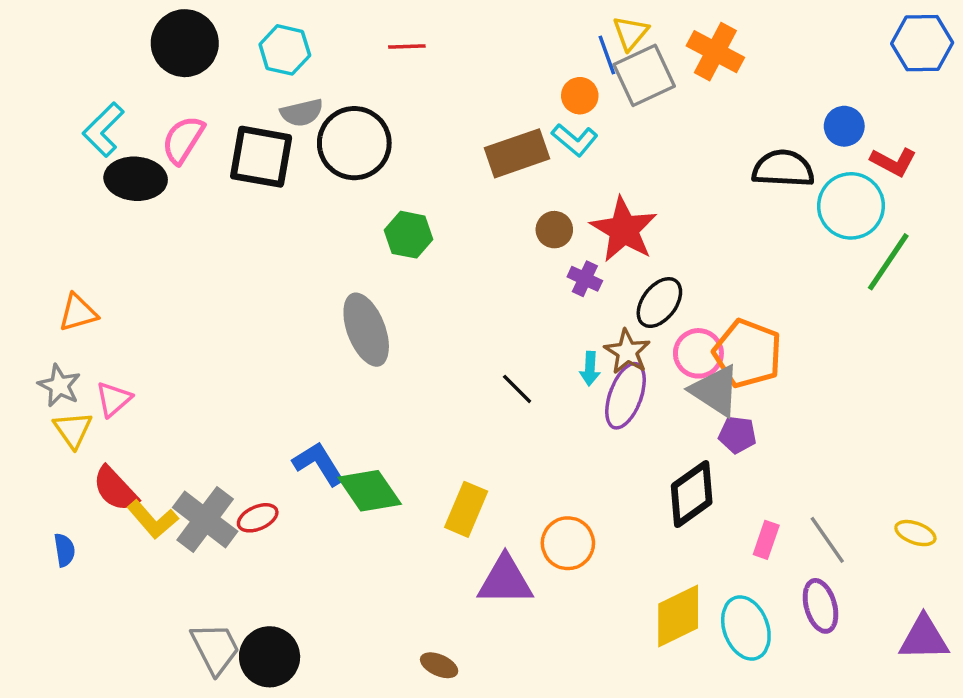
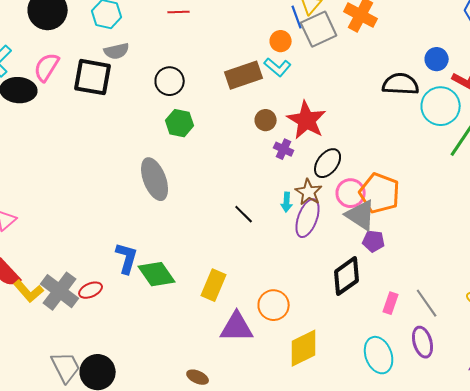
black circle: (354, 143) -> (170, 81), moved, size x0.7
blue L-shape: (319, 464) -> (127, 258), turned 48
yellow diamond: (678, 616) -> (304, 348), moved

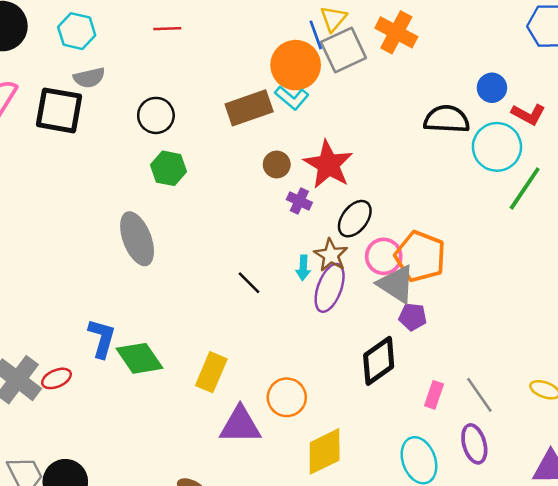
orange circle: (281, 41) -> (296, 65), size x1.8

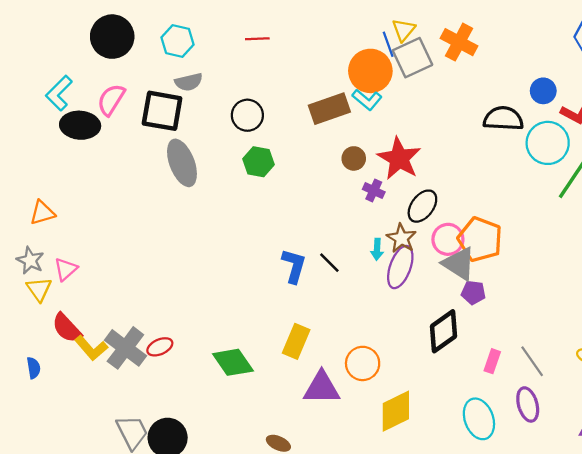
gray ellipse: (137, 239) -> (182, 163), moved
blue L-shape: (102, 338) -> (294, 266), moved
green diamond: (140, 358) -> (233, 362), moved

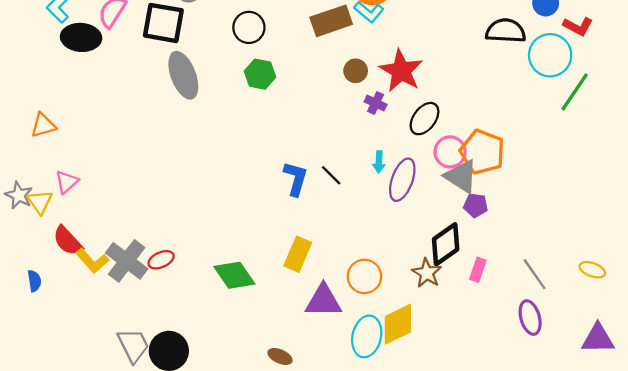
brown star: (401, 238) -> (427, 273), moved
gray star: (30, 260) -> (19, 195), moved
pink rectangle: (492, 361) -> (478, 270), moved
cyan ellipse: (479, 419) -> (367, 336), moved, turned 33

